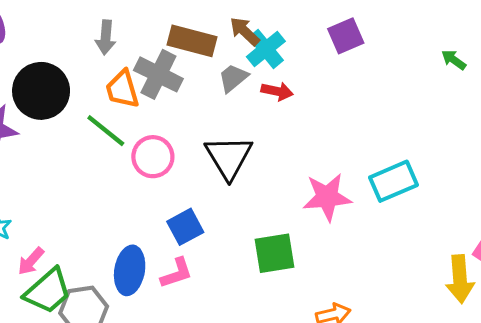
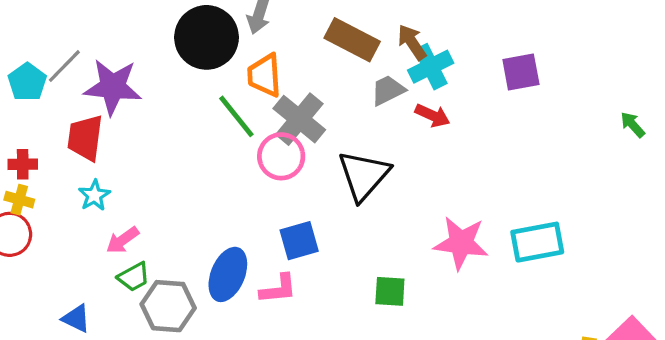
gray cross: (158, 74) -> (299, 119), moved
black circle: (41, 91) -> (207, 37), moved
green square: (275, 253) -> (390, 291), size x0.7
green trapezoid: (48, 291) -> (134, 277), size x0.6

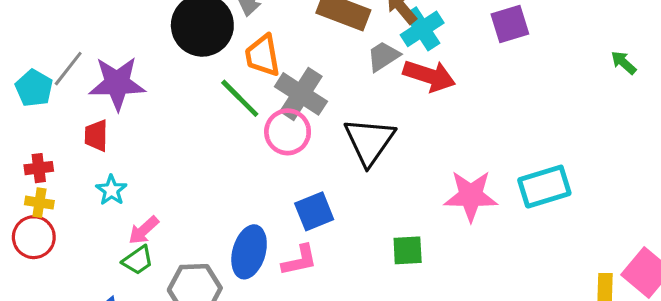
red arrow: (433, 115) -> (429, 76), size x1.5
red trapezoid: (85, 138) -> (96, 136), size x0.7
green trapezoid: (134, 277) -> (138, 260), moved

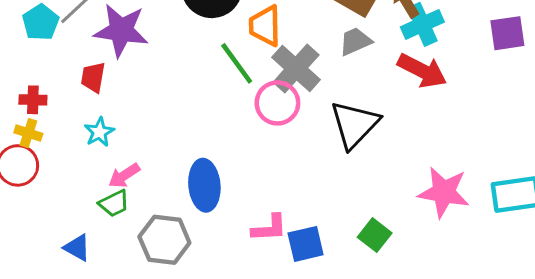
gray trapezoid: (383, 56) -> (355, 41), moved
blue square: (314, 211) -> (306, 244), moved
green square: (408, 250) -> (375, 235), turned 32
blue ellipse: (249, 252) -> (204, 185), moved, turned -30

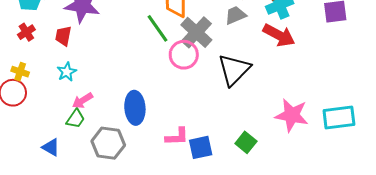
red cross: (33, 100) -> (26, 32), moved, turned -36
green trapezoid: (114, 203) -> (76, 119), turned -30

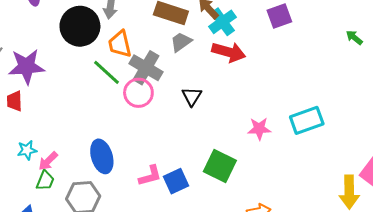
black triangle: (234, 70) -> (192, 96), size x0.6
cyan star: (67, 72) -> (27, 150), moved, turned 30
pink star: (292, 115) -> (259, 129), size x0.7
green square: (246, 142) -> (220, 166), size x1.5

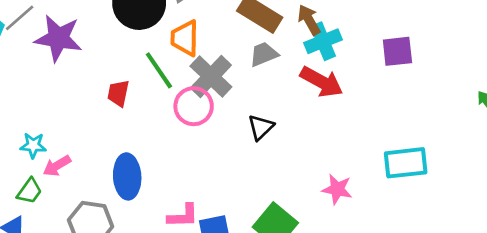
red trapezoid: (14, 101) -> (118, 93), moved
cyan rectangle: (307, 120) -> (406, 163), moved
green trapezoid: (45, 181) -> (29, 191), moved

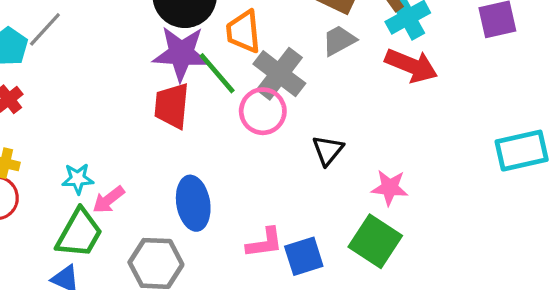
purple star: (58, 38) -> (181, 53), moved
red trapezoid: (118, 93) -> (172, 106), size x1.4
black triangle: (261, 127) -> (328, 150), moved
pink star: (337, 189) -> (390, 188), moved
green trapezoid: (29, 191) -> (79, 233), size x1.6

